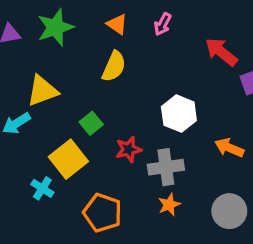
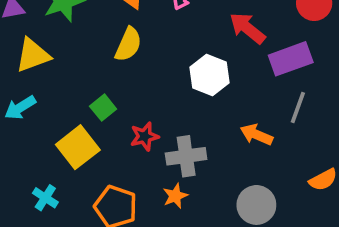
yellow triangle: (42, 91) -> (33, 55), moved
white hexagon: (179, 114) -> (209, 75), moved
cyan cross: (42, 188) -> (45, 198), moved
orange star: (169, 205) -> (175, 196), moved

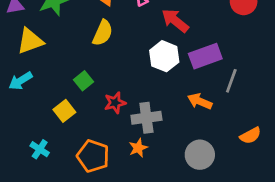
red arrow: (247, 28) -> (175, 21), moved
purple rectangle: (291, 59) -> (205, 56), moved
yellow square: (78, 147) -> (64, 111), size x0.7

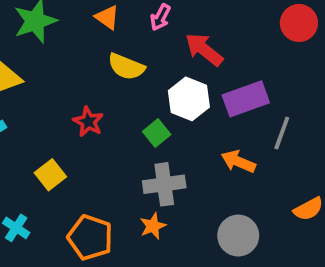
yellow semicircle: (103, 33) -> (126, 67), moved, turned 88
green square: (83, 81) -> (157, 133), moved
red star: (115, 103) -> (88, 122), moved, turned -30

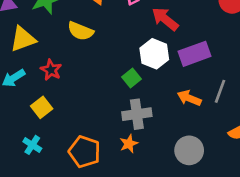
yellow semicircle: (126, 67) -> (81, 31), moved
red star: (88, 122) -> (51, 70), moved
gray line: (282, 133) -> (220, 91), moved
yellow square: (50, 175) -> (42, 107), moved

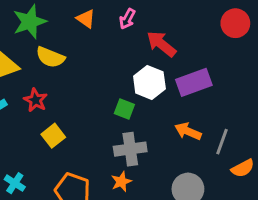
yellow semicircle: (81, 31) -> (50, 57), moved
green square: (131, 78) -> (124, 109), turned -30
gray line: (220, 91) -> (222, 142), moved
yellow square: (42, 107) -> (53, 136), moved

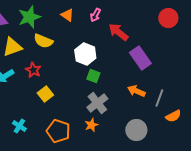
white hexagon: (149, 82) -> (85, 54), moved
purple rectangle: (194, 82) -> (140, 58), turned 75
gray cross: (130, 149) -> (97, 103), turned -30

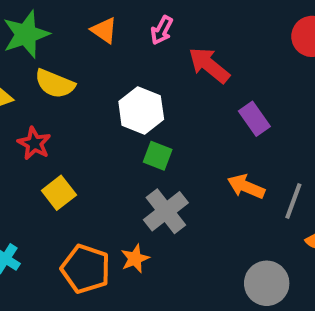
purple rectangle: (140, 58) -> (254, 119), size x0.7
orange star: (91, 125) -> (135, 259), moved
gray circle: (136, 130) -> (267, 283), moved

